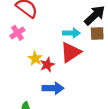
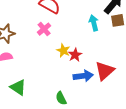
cyan arrow: (71, 33) -> (94, 23), turned -98
red triangle: (71, 52) -> (105, 71), moved

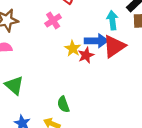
red triangle: (105, 71) -> (114, 46), moved
blue arrow: (83, 76) -> (96, 41), moved

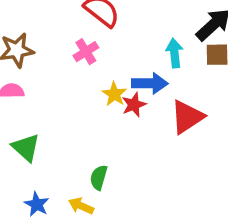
red triangle: (114, 46) -> (187, 117), moved
green semicircle: (63, 104) -> (99, 177), turned 35

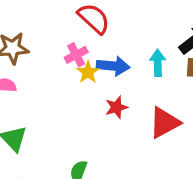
blue arrow: (150, 83) -> (113, 66), moved
yellow star: (114, 94) -> (88, 72), moved

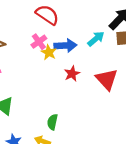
cyan arrow: (158, 63) -> (96, 39), turned 60
red triangle: (164, 123) -> (107, 79), turned -35

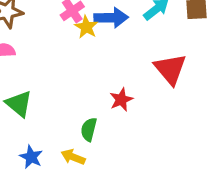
red star: (72, 74) -> (121, 100), moved

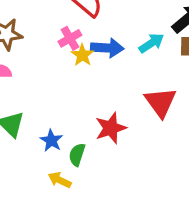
red star: (121, 100) -> (111, 128), size x1.4
blue star: (31, 157) -> (51, 140), moved

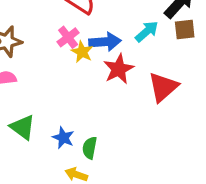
red triangle: (161, 102) -> (163, 87), turned 32
red star: (111, 128) -> (119, 69), moved

